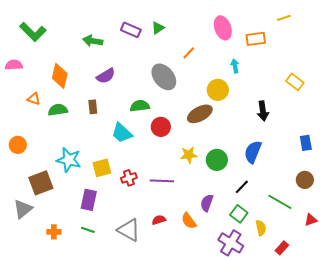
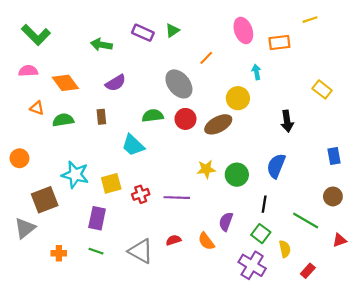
pink semicircle: (14, 65) -> (28, 71), moved
orange diamond: (60, 76) -> (65, 83), turned -50
red circle: (161, 127) -> (185, 119), moved
black line: (242, 187) -> (264, 204), turned -35

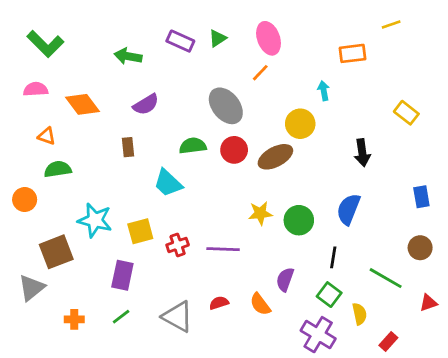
pink ellipse: (243, 30) -> (269, 38), moved
green semicircle: (63, 120) -> (58, 169), moved
green line: (96, 251) -> (121, 317), turned -56

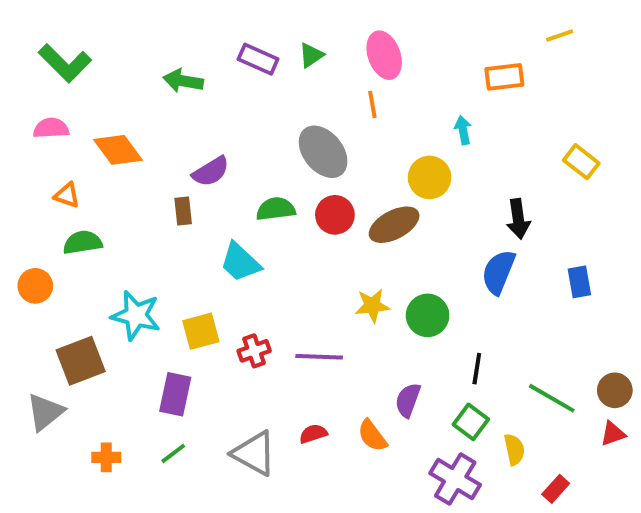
orange line: (260, 73) -> (372, 104), turned -54
purple semicircle: (146, 104) -> (211, 172), moved
blue rectangle: (421, 197) -> (579, 282), moved
blue semicircle: (348, 209) -> (499, 272), moved
brown circle: (420, 248) -> (615, 390), moved

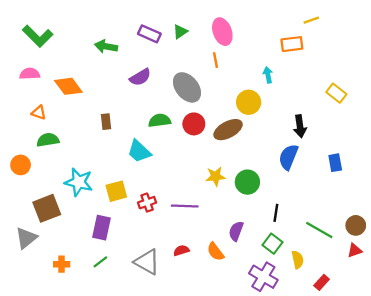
yellow line: (560, 35) -> (311, 20), moved
purple semicircle: (211, 172) -> (140, 77), moved

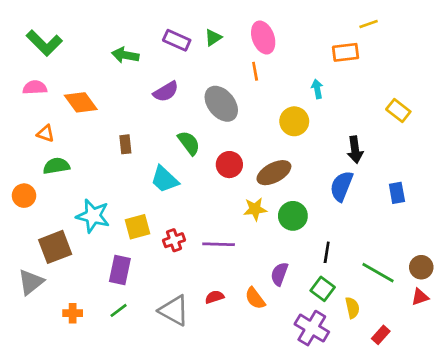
green semicircle: (160, 120) -> (189, 143), turned 60
red circle: (194, 124) -> (229, 165), moved
brown ellipse: (228, 130) -> (274, 173), moved

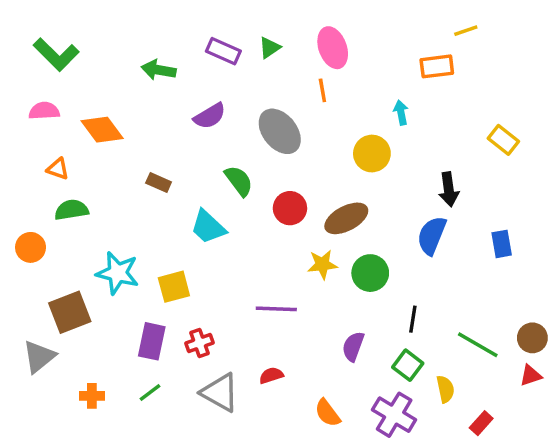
brown rectangle: (125, 144) -> (159, 183), turned -60
red cross: (174, 240) -> (200, 343), moved
orange semicircle: (255, 298) -> (328, 413), moved

